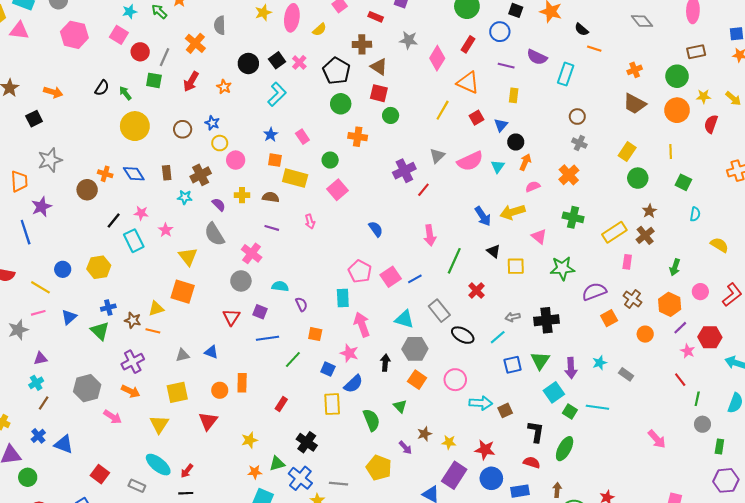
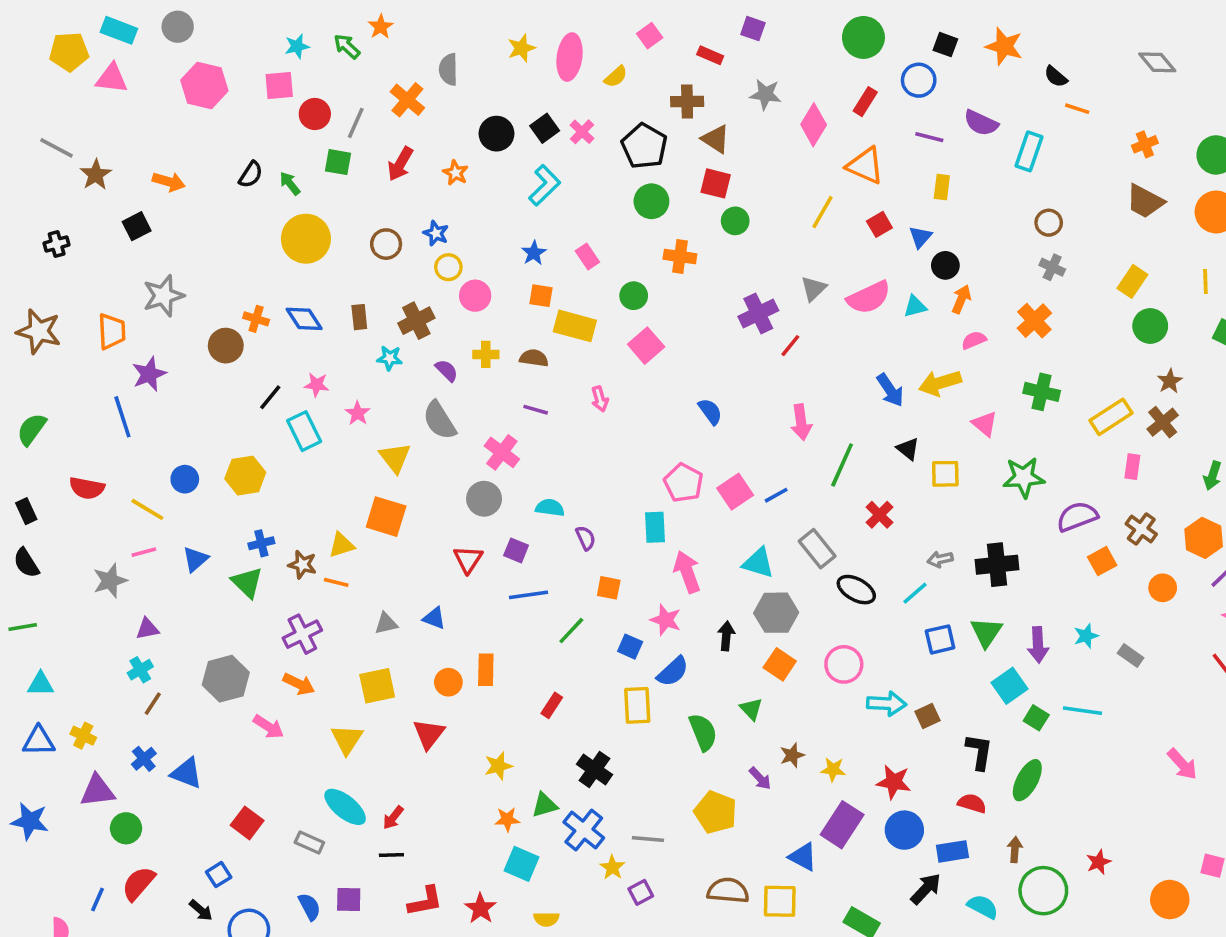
pink square: (119, 35) -> (279, 86), turned -36
cyan triangle: (498, 166) -> (915, 306), turned 40

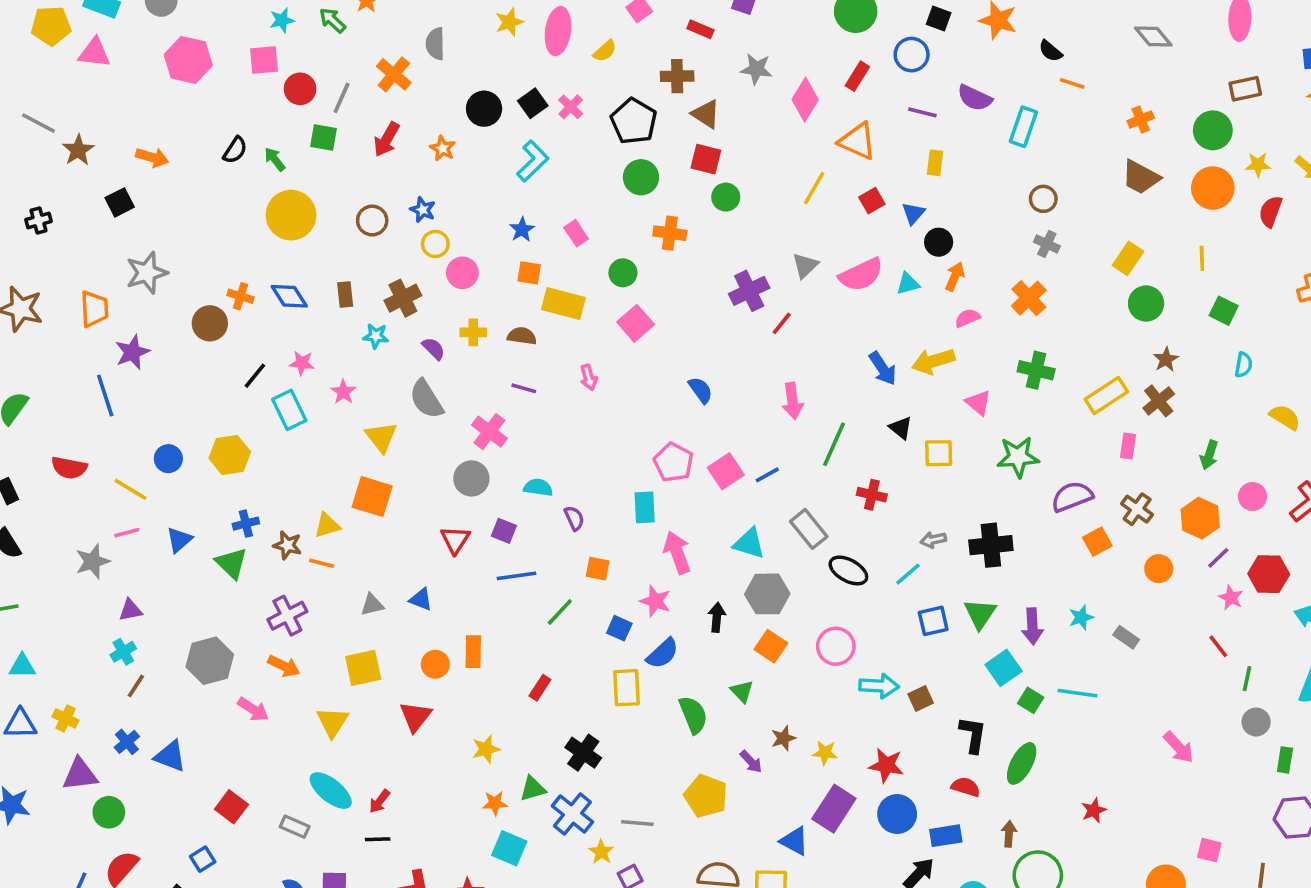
red cross: (879, 515) -> (872, 495), turned -32
red star: (1099, 862) -> (1094, 810), moved

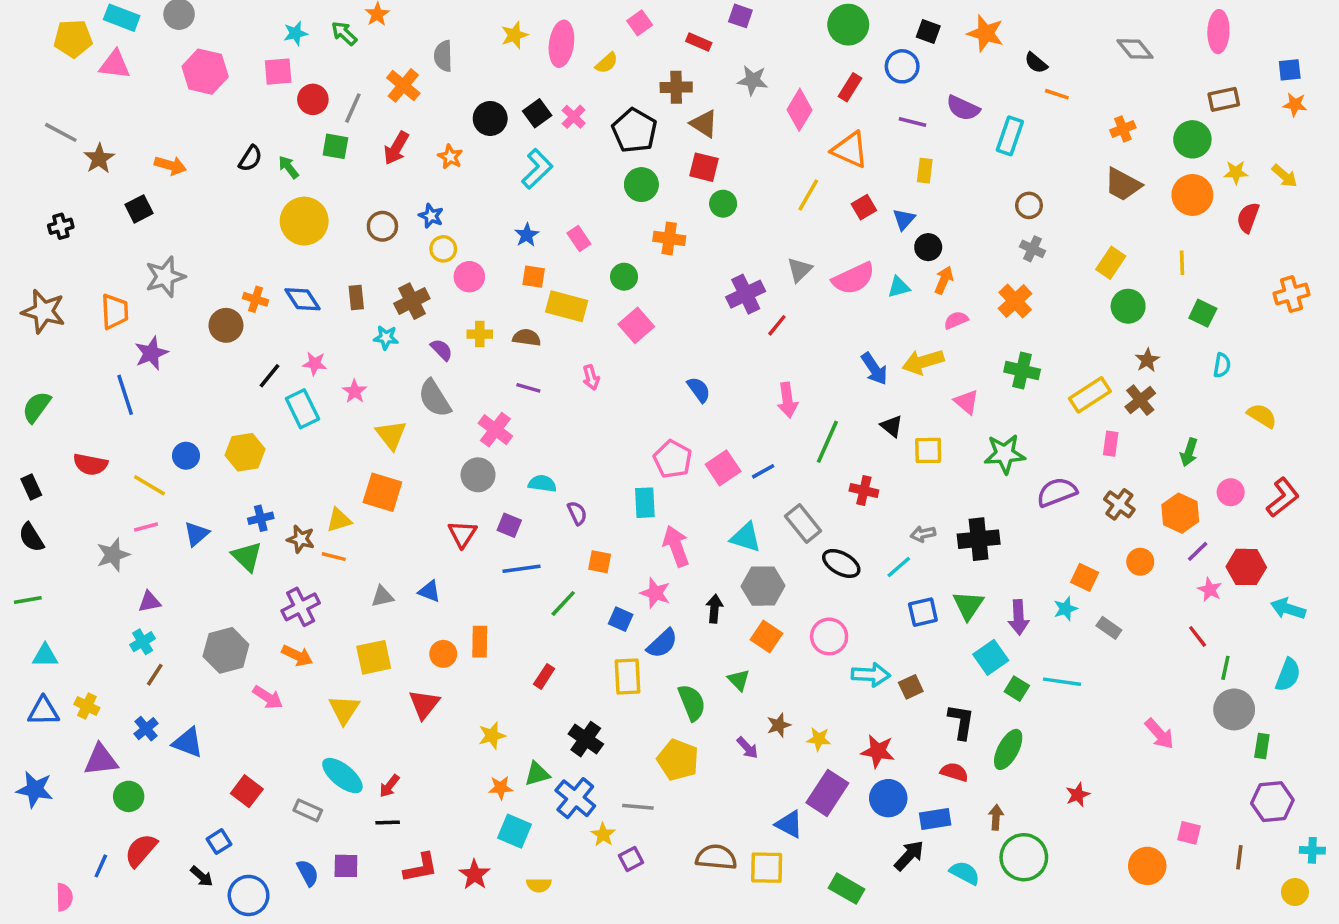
orange square: (1097, 542) -> (1085, 577), moved, turned -36
gray circle: (1256, 722) -> (1234, 709), size x1.5
yellow pentagon: (706, 796) -> (678, 760), moved

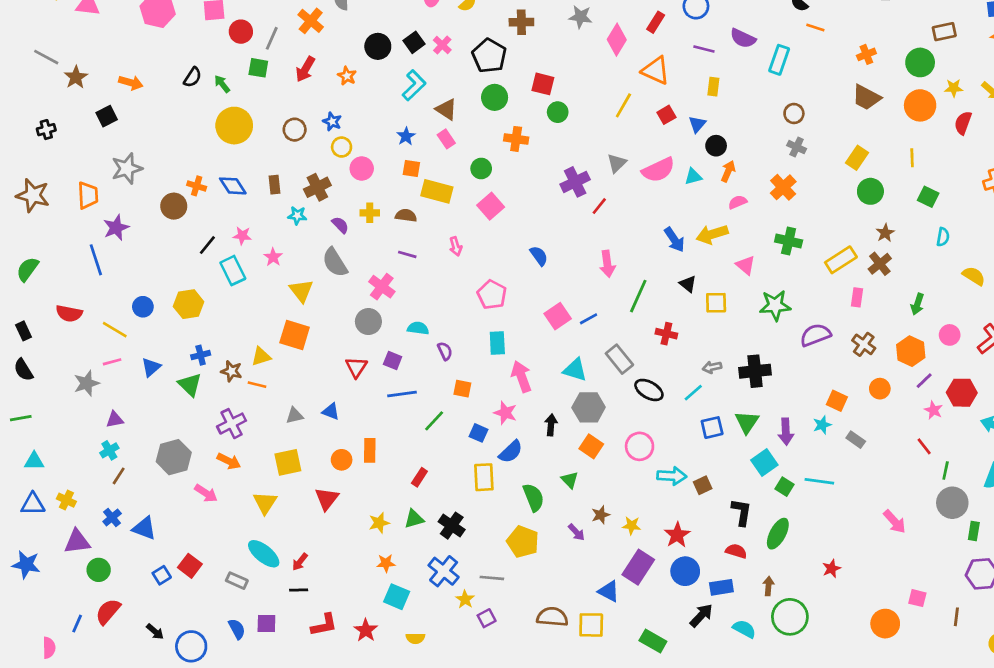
brown triangle: (704, 124) -> (446, 109), moved
pink pentagon: (673, 459) -> (492, 295), moved
red star: (878, 751) -> (677, 535), turned 30
green triangle: (537, 774) -> (414, 519), moved
blue square: (219, 842) -> (162, 575), moved

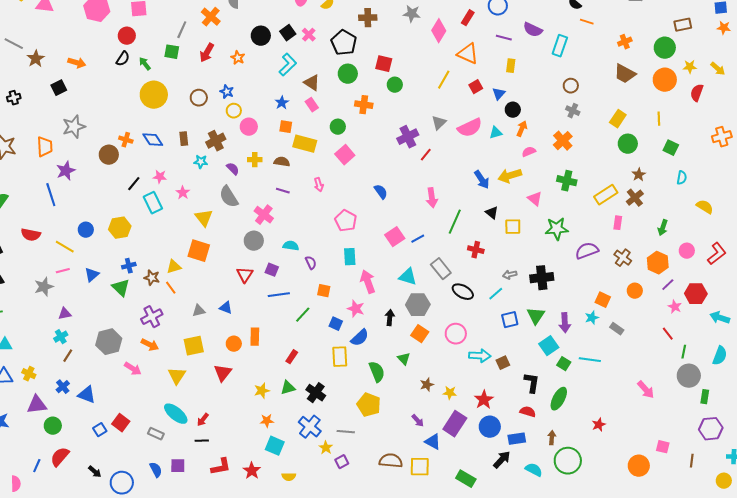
red circle: (241, 32) -> (127, 36), moved
orange line: (257, 385) -> (171, 288), turned 40
purple arrow: (576, 532) -> (418, 421), moved

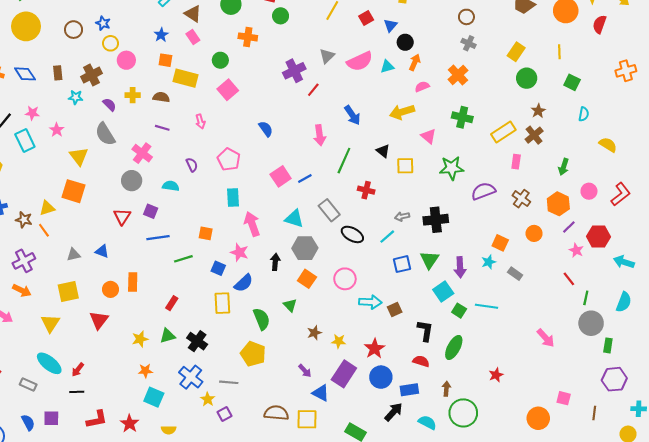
blue arrow: (482, 180) -> (352, 115), moved
purple semicircle: (311, 263) -> (192, 165), moved
green line: (303, 315) -> (183, 259), turned 30

